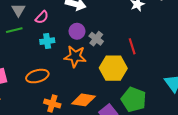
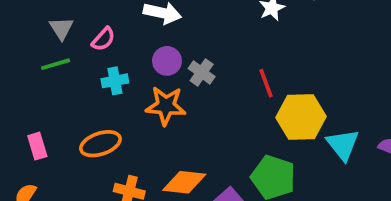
yellow hexagon: (113, 68) -> (301, 117), moved

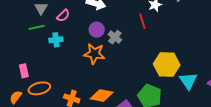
cyan cross: (115, 81) -> (56, 40), moved
red line: (266, 83) -> (142, 21), moved
orange ellipse: (100, 144) -> (39, 88), moved

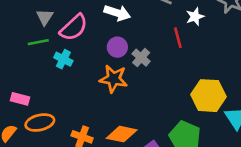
pink semicircle: (63, 16) -> (74, 28), size x1.6
cyan cross: (56, 40) -> (63, 59), turned 32
pink rectangle: (24, 71) -> (20, 99), turned -64

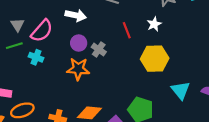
white star: (195, 17) -> (154, 24), moved
yellow hexagon: (208, 96) -> (155, 59), moved

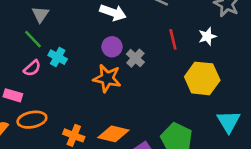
pink semicircle: (42, 31) -> (32, 68), moved, size x0.6
green line: (14, 46) -> (33, 39), turned 56

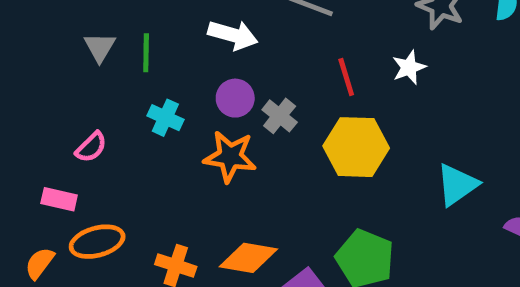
green line: (33, 39) -> (146, 53), moved, turned 48
cyan cross: (58, 57) -> (165, 118), moved
yellow hexagon: (202, 78) -> (356, 147), moved
cyan triangle: (229, 122) -> (457, 185), moved, turned 30

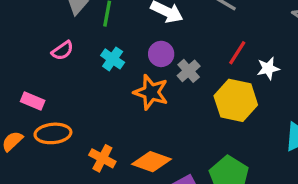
white star: (409, 67) -> (268, 68), moved
red line: (346, 77) -> (237, 53), turned 40
pink semicircle: (91, 147) -> (63, 51), moved

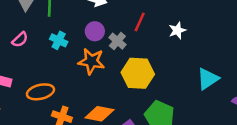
red line: (237, 53) -> (140, 22), moved
yellow hexagon: (236, 100) -> (138, 73), moved
orange ellipse: (53, 133) -> (40, 92), moved

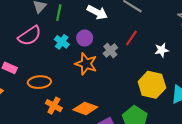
purple circle: (95, 31) -> (85, 38), moved
pink semicircle: (20, 40) -> (30, 36), size x1.6
yellow hexagon: (138, 73) -> (152, 85), moved

